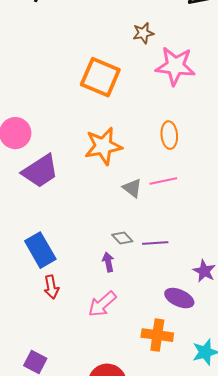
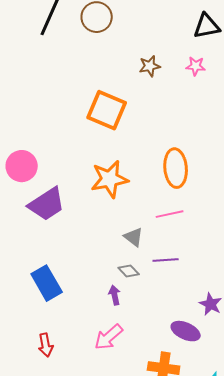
pink star: (175, 66) -> (196, 66), moved, size x0.5
orange ellipse: (169, 135) -> (176, 168), size x1.4
gray triangle: (132, 188) -> (134, 237), moved
purple line: (155, 243) -> (166, 260), moved
red arrow: (51, 287) -> (46, 345), moved

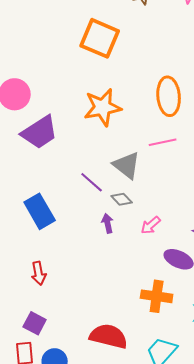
gray triangle: (134, 237) -> (127, 165), size x1.4
purple line: (166, 260) -> (92, 182), moved, turned 45
pink arrow: (109, 337) -> (151, 225), moved, size x0.7

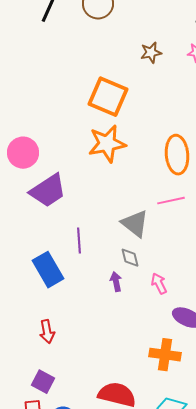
orange star: (103, 107) -> (107, 144), moved
purple line: (92, 182) -> (79, 241), moved, turned 45
gray diamond: (122, 199) -> (130, 258), turned 30
pink arrow: (151, 225) -> (159, 284), turned 105

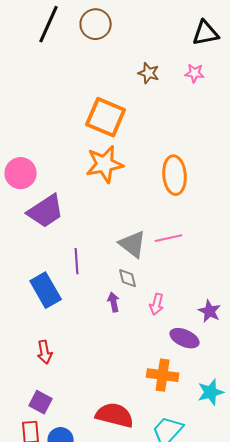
brown star: (151, 53) -> (149, 73), turned 30
pink line: (171, 201) -> (169, 238), moved
pink arrow: (159, 284) -> (157, 304), turned -140

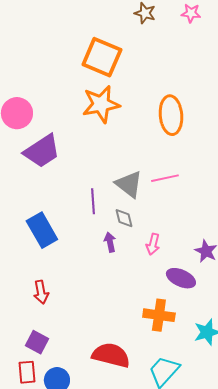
purple line: (77, 261) -> (93, 201), moved

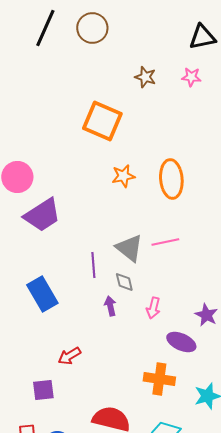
orange star: (101, 104) -> (123, 176), moved, size x0.6
red arrow: (41, 292) -> (69, 356), moved, turned 70
purple square: (37, 342) -> (43, 390), moved, turned -35

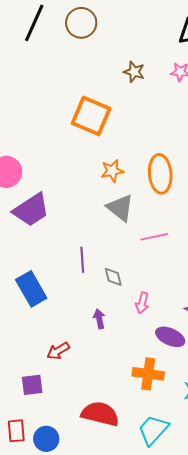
gray triangle: (129, 248) -> (120, 208), moved
purple arrow: (110, 306) -> (99, 319), moved

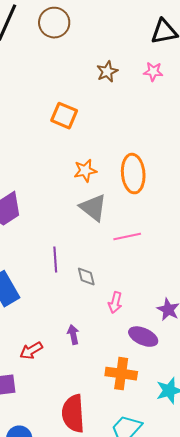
brown star: (134, 72) -> (107, 72), turned 30
orange square: (91, 116) -> (64, 116), size x0.7
purple arrow: (99, 319) -> (73, 335), moved
red semicircle: (100, 414) -> (73, 414), turned -108

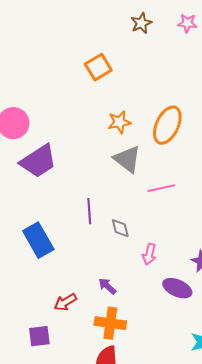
orange square: (64, 116) -> (98, 67), turned 36
orange ellipse: (133, 174) -> (167, 125), turned 30
purple arrow: (73, 335) -> (107, 286), turned -36
orange cross: (121, 374) -> (110, 323), moved

